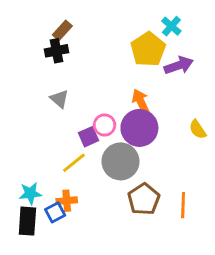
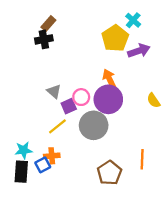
gray triangle: (59, 99) -> (54, 91), moved
brown pentagon: (144, 199) -> (109, 173), moved

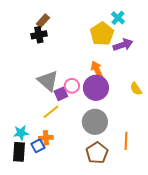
gray triangle: (54, 91) -> (48, 81), size x1.6
gray circle: (94, 125) -> (95, 122), moved

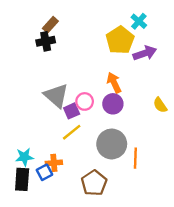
purple circle: (96, 88) -> (113, 104), size x0.7
yellow line: (51, 112) -> (72, 132), moved
orange line: (126, 141) -> (135, 158), moved
brown pentagon: (97, 153) -> (94, 183), moved

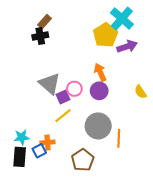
cyan cross: (139, 21) -> (122, 19), size x1.6

